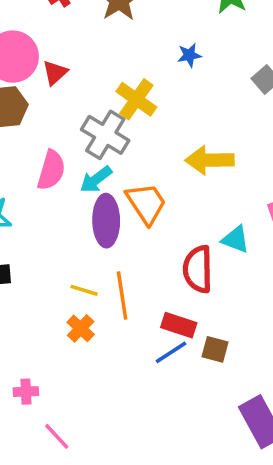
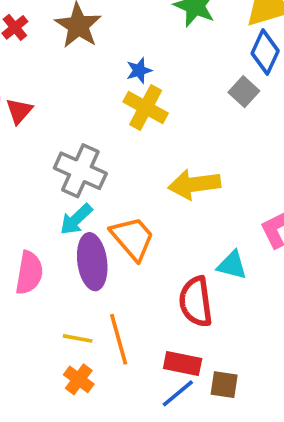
blue star: (189, 55) -> (139, 70), moved
yellow cross: (136, 99) -> (146, 107), moved
pink semicircle: (51, 170) -> (29, 273), moved

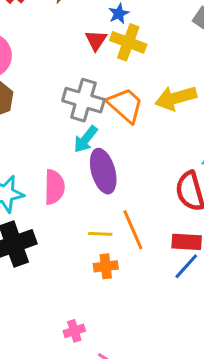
red triangle: (19, 111) -> (96, 40), moved
orange trapezoid: (133, 238) -> (125, 105), moved
orange cross: (79, 379) -> (106, 266), turned -35

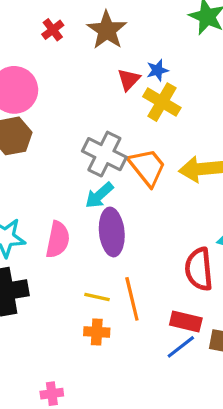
red triangle: (96, 40) -> (129, 80), moved

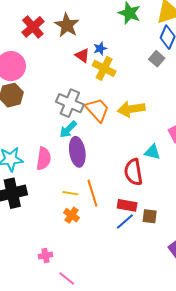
red cross: (53, 30) -> (33, 27), size x1.6
red triangle: (129, 80) -> (82, 55), turned -35
orange cross: (97, 332) -> (71, 215), turned 35

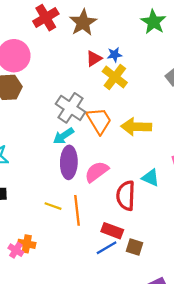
red triangle: (82, 55) -> (94, 59), turned 42
pink semicircle: (44, 159) -> (97, 172), moved, turned -145
orange cross: (71, 215) -> (27, 244), moved, turned -35
pink cross: (46, 256) -> (16, 250), moved, turned 32

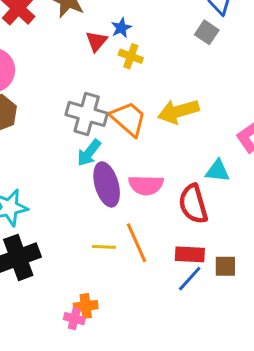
yellow cross: (115, 77) -> (131, 56), size x0.7
pink semicircle: (97, 172) -> (146, 185), turned -125

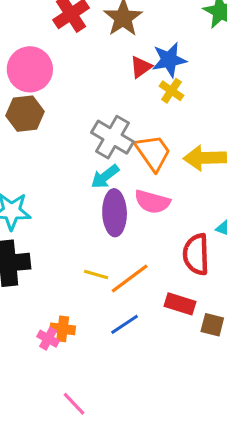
blue star: (121, 28) -> (169, 60), size x1.6
pink semicircle: (146, 185) -> (152, 202), moved
orange line: (137, 243) -> (130, 279), turned 63
blue line: (190, 279) -> (125, 324), moved

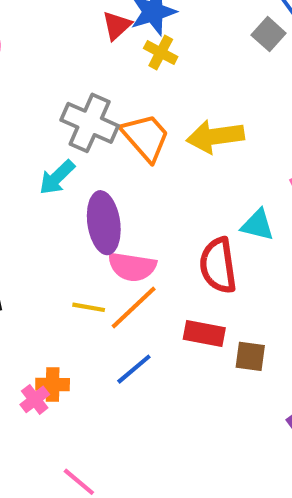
cyan arrow: (105, 177) -> (57, 177), moved
pink semicircle: (152, 202) -> (132, 267), moved
pink cross: (48, 339) -> (35, 399), turned 30

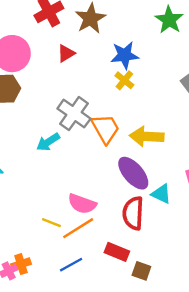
red triangle: (117, 26) -> (66, 53), moved
purple ellipse: (104, 223) -> (133, 173), moved, turned -44
orange cross: (53, 384) -> (21, 264), turned -30

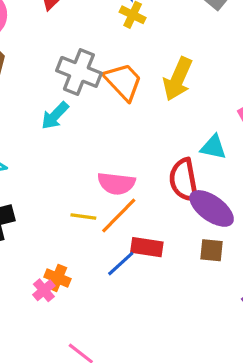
yellow arrow: (147, 136) -> (178, 79), turned -56
purple ellipse: (133, 173) -> (212, 208), moved
red rectangle: (117, 252) -> (147, 247), moved
orange cross: (21, 264) -> (57, 278), turned -36

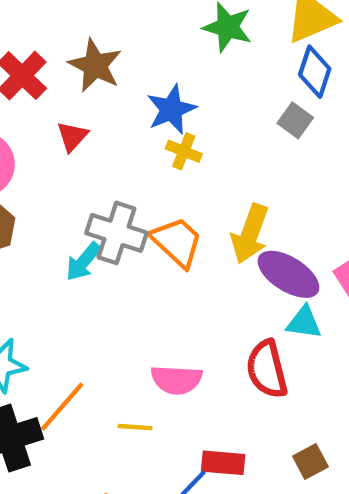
cyan arrow: (55, 116) -> (83, 262), moved
purple ellipse: (212, 208) -> (288, 274), moved
orange line: (119, 215) -> (62, 407), moved
brown square: (211, 250) -> (310, 461), turned -30

